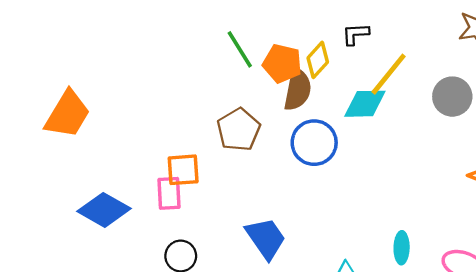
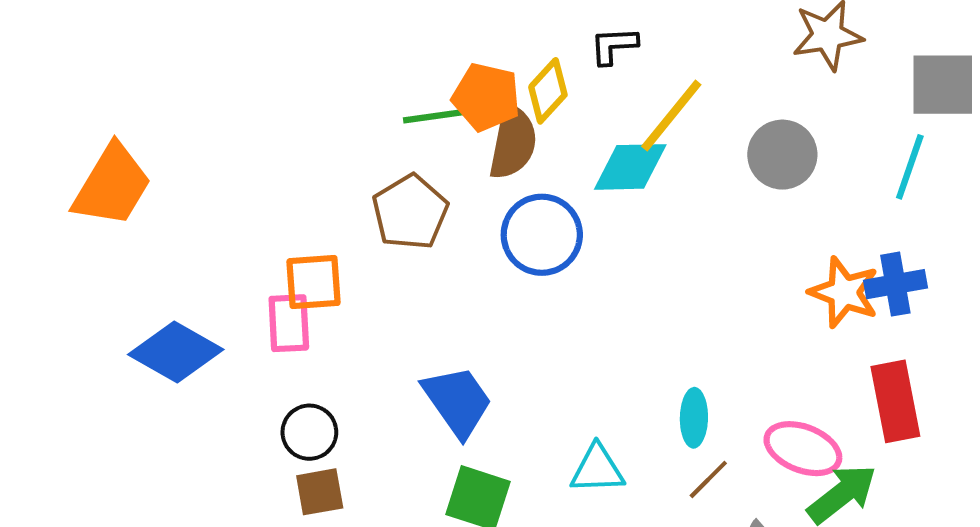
green line: (240, 49) -> (439, 115), moved, turned -66

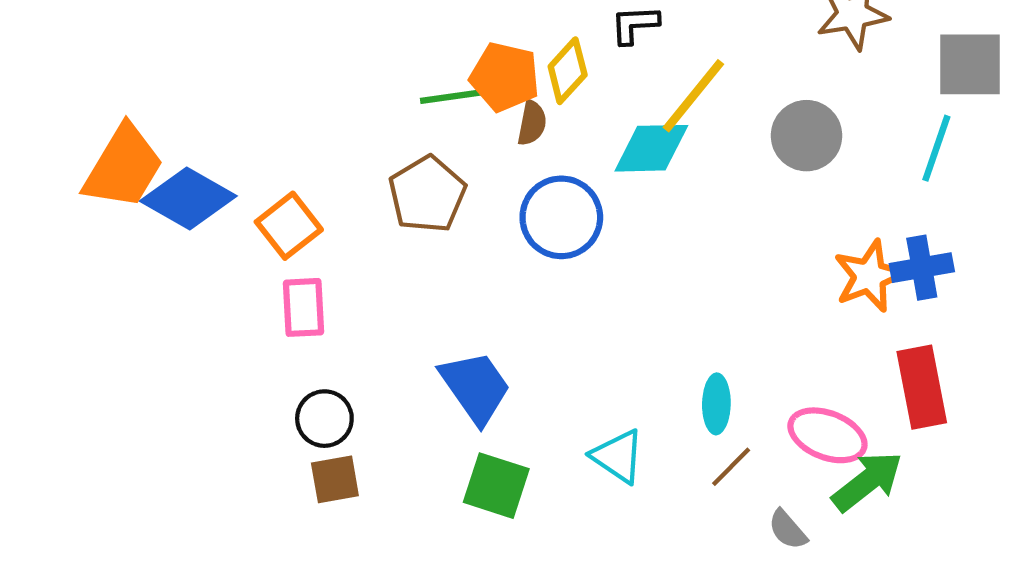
brown semicircle: (513, 142) -> (532, 123), size x0.6
orange square: (313, 282) -> (289, 226), moved, turned -34
orange star: (844, 292) -> (869, 276), turned 30
blue diamond: (176, 352) -> (188, 198), moved
cyan triangle: (597, 469) -> (618, 456), turned 36

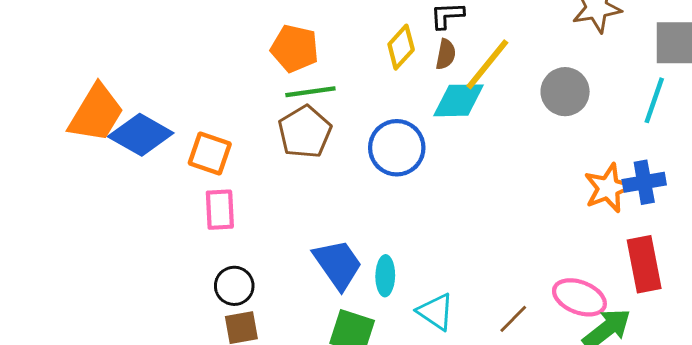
orange pentagon: (505, 77) -> (295, 48), moved
green line: (457, 96) -> (310, 92), moved
brown semicircle: (532, 123) -> (446, 54), moved
orange square: (289, 226) -> (210, 153), turned -33
cyan ellipse: (716, 404) -> (385, 276), moved

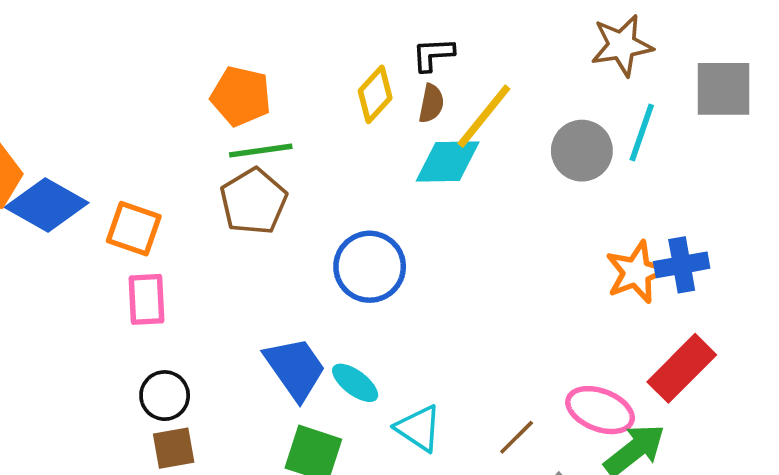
cyan line: (654, 100) -> (642, 132), moved
blue circle: (397, 148) -> (370, 267), moved
red rectangle: (644, 264) -> (682, 368), turned 56
cyan ellipse: (385, 276) -> (355, 383), turned -54

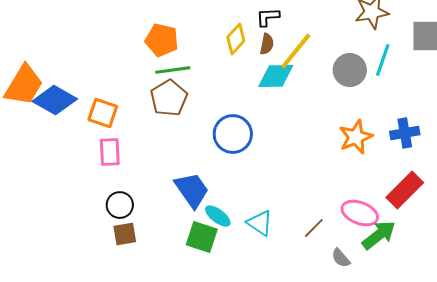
orange star: (636, 272) -> (356, 137), moved
cyan ellipse: (355, 383) -> (218, 216), moved

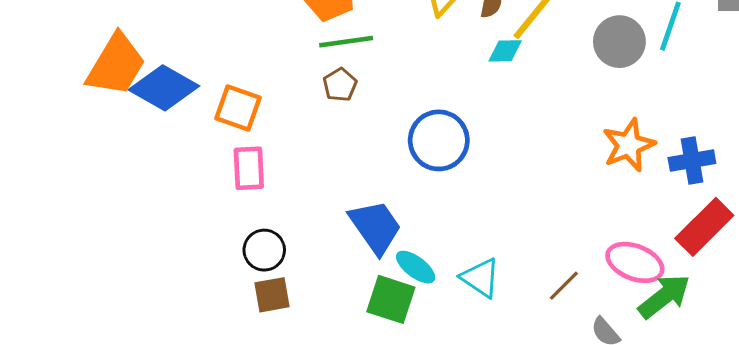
cyan diamond: (276, 76) -> (505, 51), size x0.6
brown pentagon: (169, 98) -> (340, 85), size x0.6
blue cross: (405, 133) -> (692, 161), moved

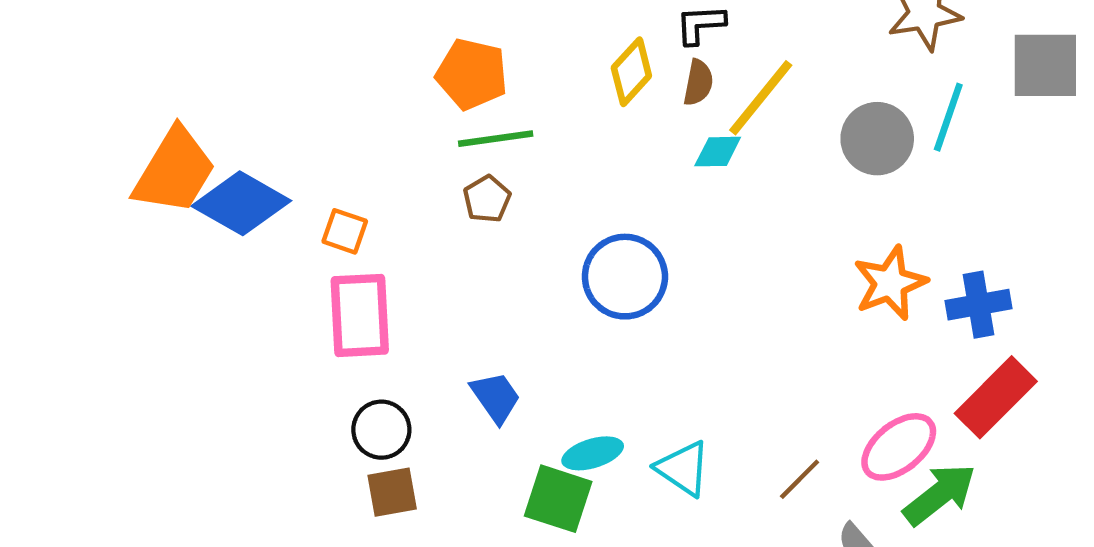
orange square: (238, 108) -> (345, 231), size x0.7
pink rectangle: (249, 168) -> (360, 315), size x1.4
blue trapezoid: (375, 227) -> (496, 397), moved, size x0.7
pink ellipse: (635, 262) -> (899, 447), turned -60
cyan ellipse: (416, 267) -> (593, 453), turned -54

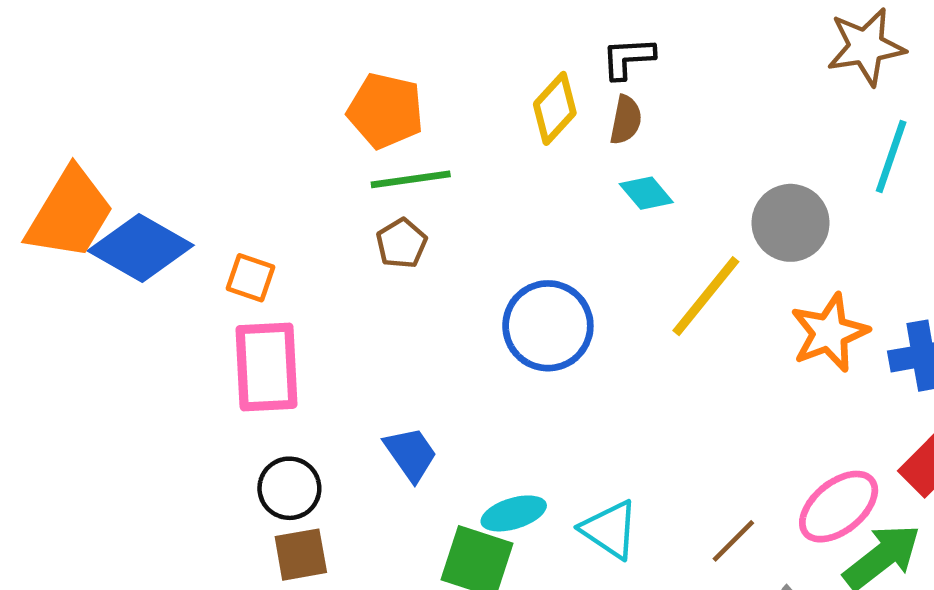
yellow line: (761, 98) -> (706, 296), moved
gray circle: (877, 139) -> (791, 223), moved
cyan diamond: (718, 152) -> (646, 193), turned 51

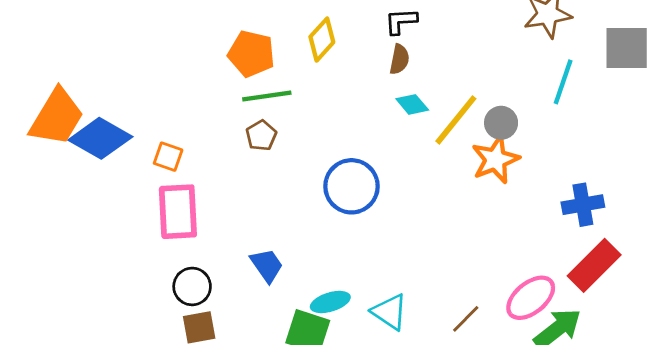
yellow diamond: (555, 108) -> (322, 40), moved
gray circle: (791, 223) -> (501, 123), size x0.7
yellow line: (706, 296) -> (456, 120), moved
orange star: (829, 333) -> (495, 159), moved

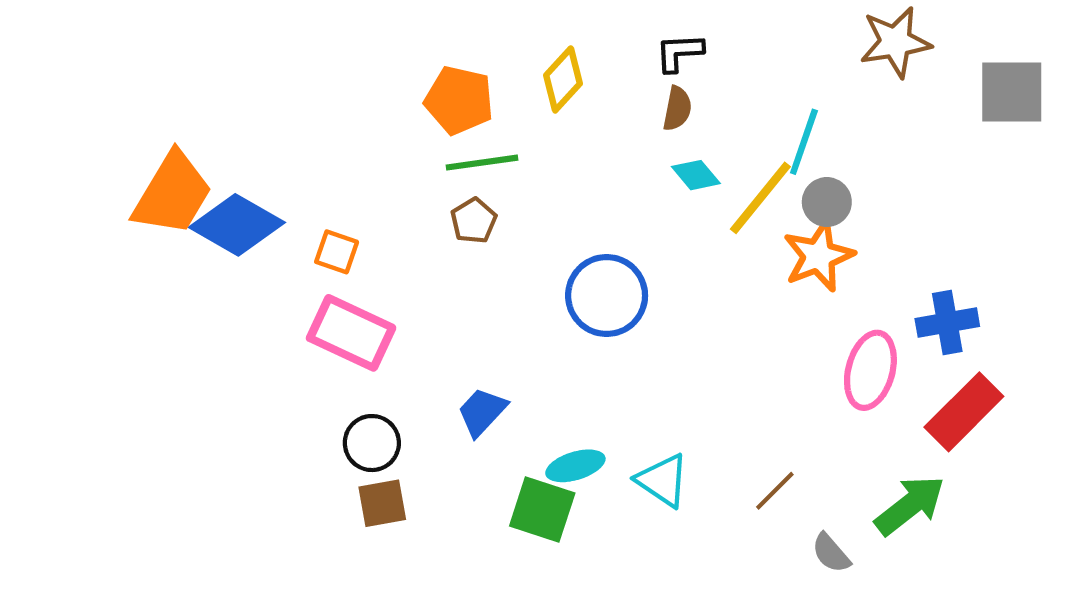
cyan line: (563, 82) -> (804, 142), moved
pink rectangle: (178, 212) -> (351, 333), turned -62
blue trapezoid: (267, 265) -> (482, 412), turned -102
pink ellipse: (531, 298) -> (870, 370), moved, turned -36

